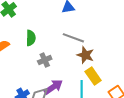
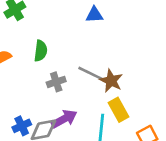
gray line: (73, 38) -> (92, 74), moved

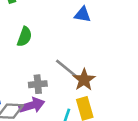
gray cross: (56, 82) -> (38, 84), moved

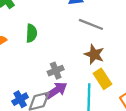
gray line: (67, 69) -> (91, 24), moved

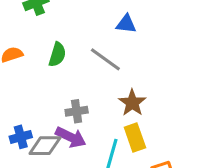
gray line: (91, 24) -> (105, 59), moved
purple arrow: (56, 90) -> (71, 137), turned 45

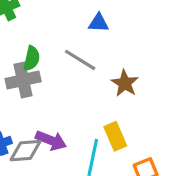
brown star: (132, 103) -> (125, 83), moved
gray cross: (77, 111) -> (23, 80), moved, size x1.5

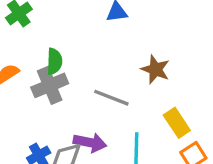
gray line: (80, 60) -> (111, 98), moved
yellow rectangle: (115, 136) -> (177, 123), moved

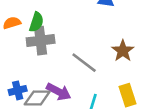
green semicircle: (54, 61) -> (36, 22), moved

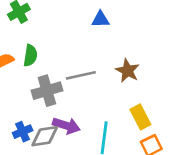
gray cross: (41, 41) -> (47, 91), moved
gray line: (84, 63) -> (81, 75), moved, turned -40

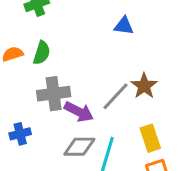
gray line: (81, 75) -> (116, 96), moved, turned -44
purple arrow: (66, 126) -> (79, 112), moved
gray diamond: (45, 136) -> (79, 147), moved

